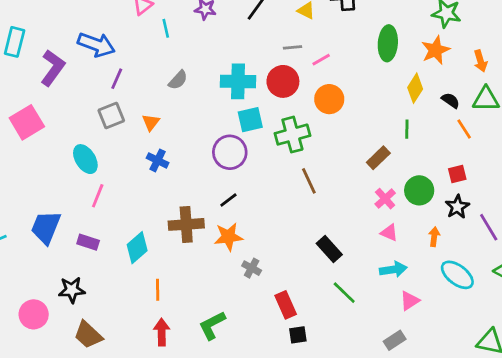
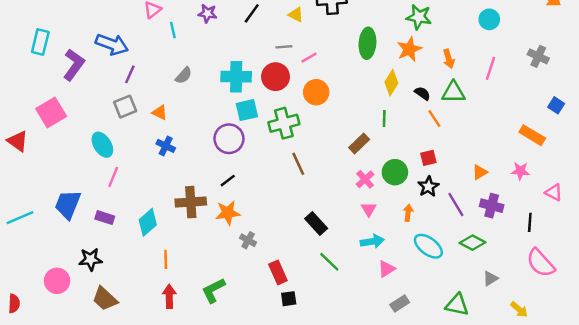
orange triangle: (151, 122) -> (160, 112), turned -42
pink triangle: (389, 233) -> (369, 209), turned 35
gray rectangle: (395, 340) -> (400, 304), moved

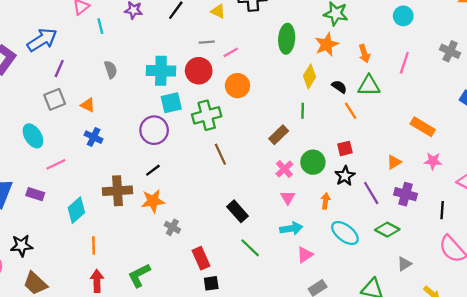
blue arrow: (112, 44) -> (42, 40), turned -52
gray semicircle: (184, 75) -> (111, 70), turned -60
orange rectangle: (532, 135) -> (423, 127), moved
pink line: (113, 177) -> (56, 164), moved, turned 42
purple rectangle: (105, 218) -> (35, 194), moved

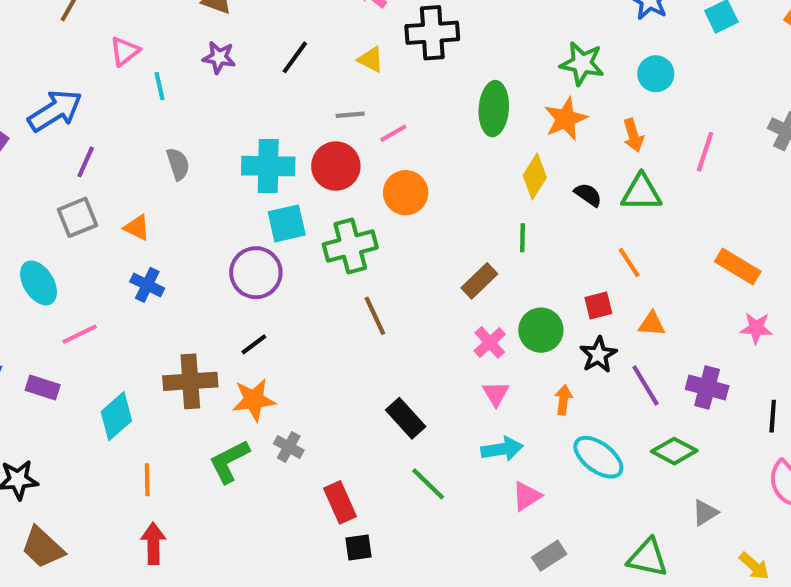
cyan circle: (403, 16) -> (656, 74), moved
orange line: (351, 111) -> (629, 262), moved
orange triangle: (394, 162) -> (652, 324), moved, turned 35
green L-shape: (139, 275) -> (229, 461), moved

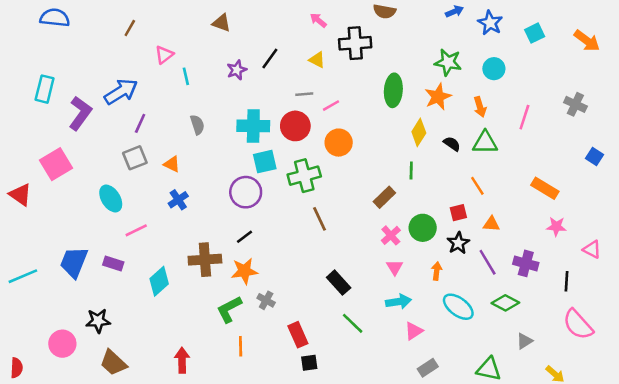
purple star: (219, 57) -> (237, 70), moved, turned -30
blue cross: (147, 285) -> (178, 200), turned 30
orange line: (147, 480) -> (241, 346), moved

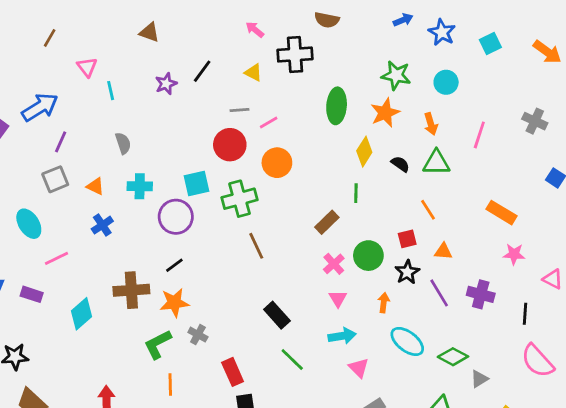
pink triangle: (164, 55) -> (87, 67), turned -30
cyan cross: (253, 126) -> (140, 186), moved, size x0.7
green diamond: (505, 303) -> (453, 357), moved
pink triangle: (414, 331) -> (359, 368), turned -42

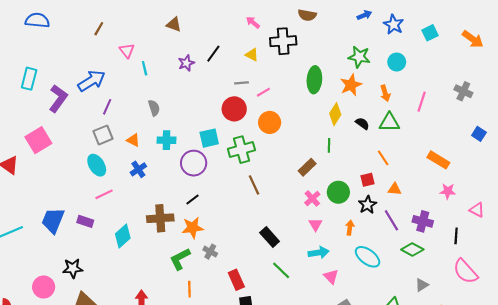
cyan ellipse: (29, 224) -> (97, 165), moved
green diamond: (453, 357) -> (412, 250), moved

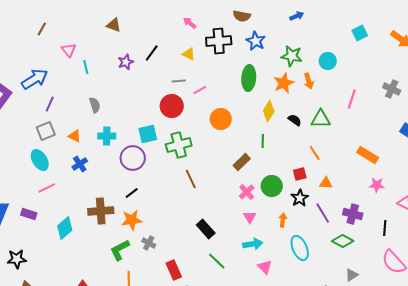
blue star: (394, 25) -> (256, 41), moved
orange arrow: (385, 93) -> (309, 81), moved
orange circle: (270, 122) -> (221, 119), moved
cyan ellipse: (368, 257) -> (300, 248), turned 30

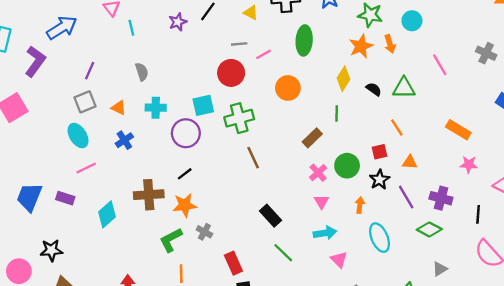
green ellipse: (249, 78) -> (304, 40), moved
blue arrow: (35, 79) -> (62, 28), moved
pink line: (352, 99) -> (440, 65), turned -48

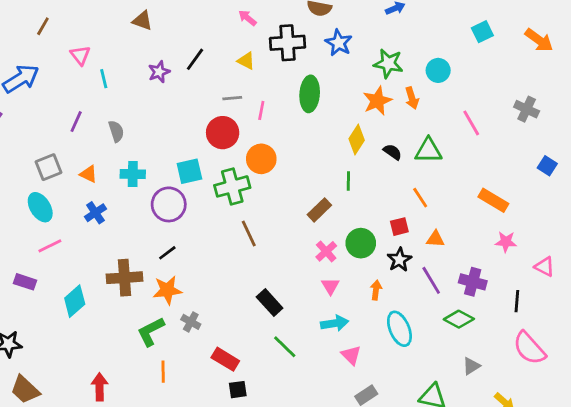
pink line: (264, 54) -> (261, 110), turned -49
purple line: (90, 71) -> (76, 122), moved
orange circle: (288, 88) -> (261, 159), moved
red rectangle: (233, 263) -> (225, 359), turned -35

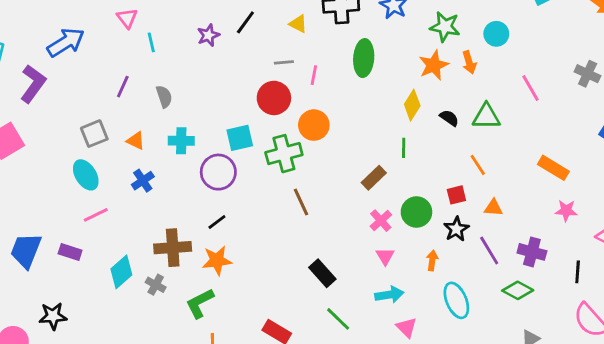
gray cross: (191, 322) -> (156, 285), moved

